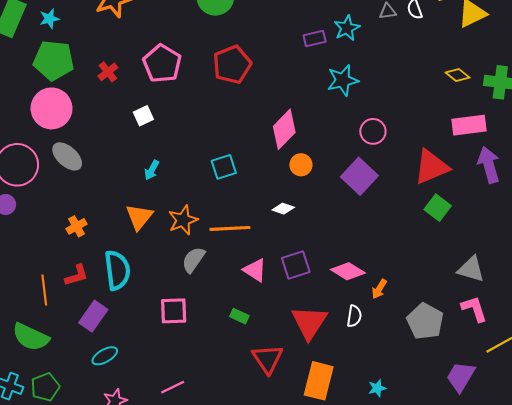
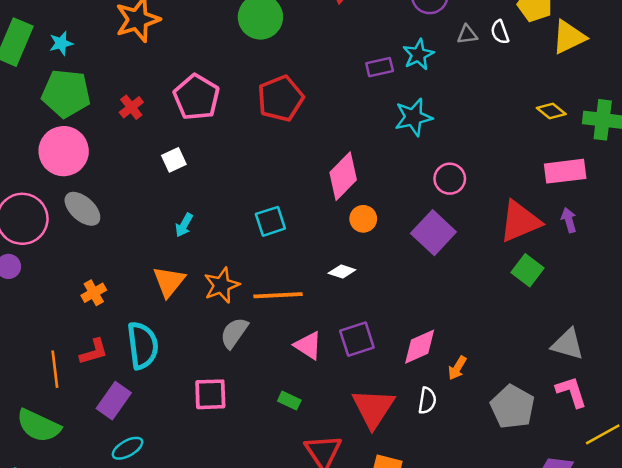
purple arrow: (489, 165) -> (569, 220), moved, size x0.6
pink diamond: (348, 271) -> (420, 347), turned -56

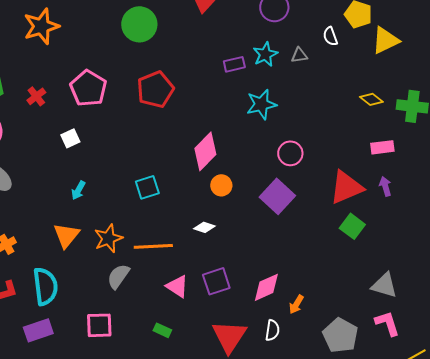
gray triangle: (467, 35) -> (299, 55), moved
pink rectangle: (565, 171) -> (382, 147), size x0.7
purple rectangle: (114, 401) -> (38, 330), moved, turned 36

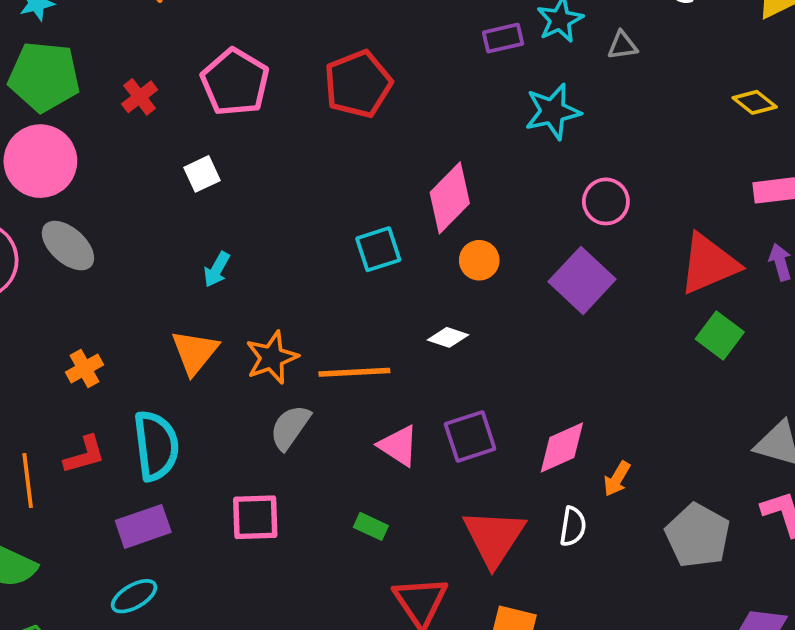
gray triangle: (299, 55) -> (622, 45), moved
cyan square: (147, 187) -> (378, 249), moved

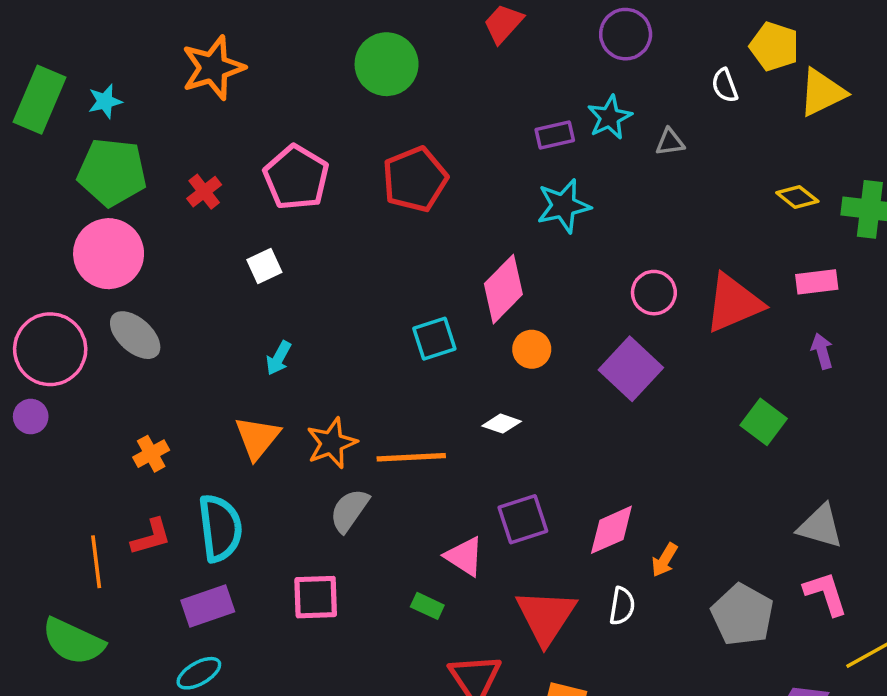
cyan star: (553, 112) -> (564, 206), moved
red triangle: (709, 264) -> (734, 303), moved
pink triangle: (398, 446) -> (464, 556), moved

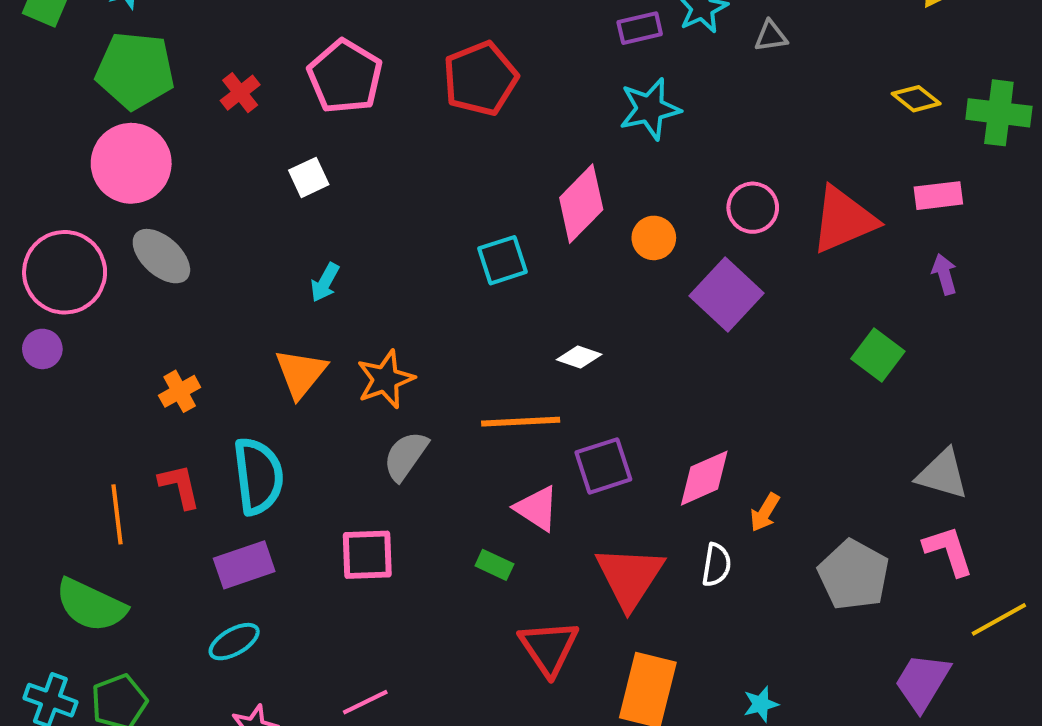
orange circle: (532, 349) -> (654, 238), moved
orange line: (411, 457) -> (521, 422), moved
red L-shape: (151, 537) -> (180, 486), turned -87

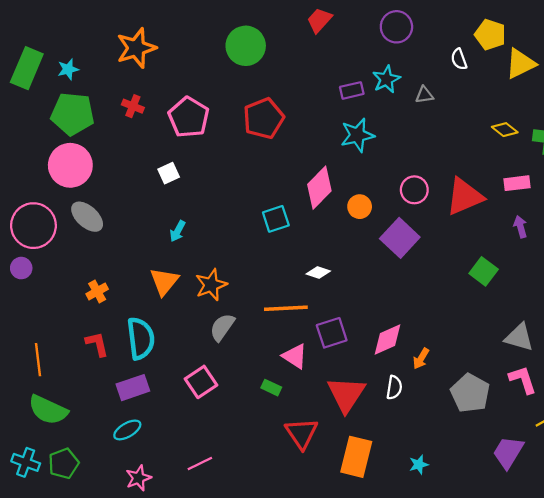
red cross: (240, 93) -> (133, 106), moved, turned -30
orange line: (117, 514) -> (38, 360), moved
pink square: (367, 555) -> (201, 382), turned -32

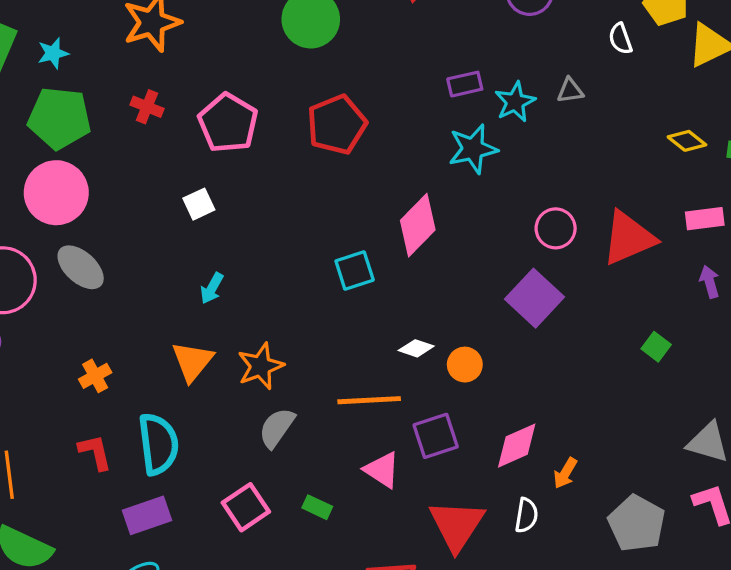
cyan star: (386, 79) -> (515, 102), moved
orange circle: (360, 207) -> (465, 365), moved
green square: (484, 271) -> (656, 347), size x0.7
green rectangle: (271, 388) -> (317, 507), moved

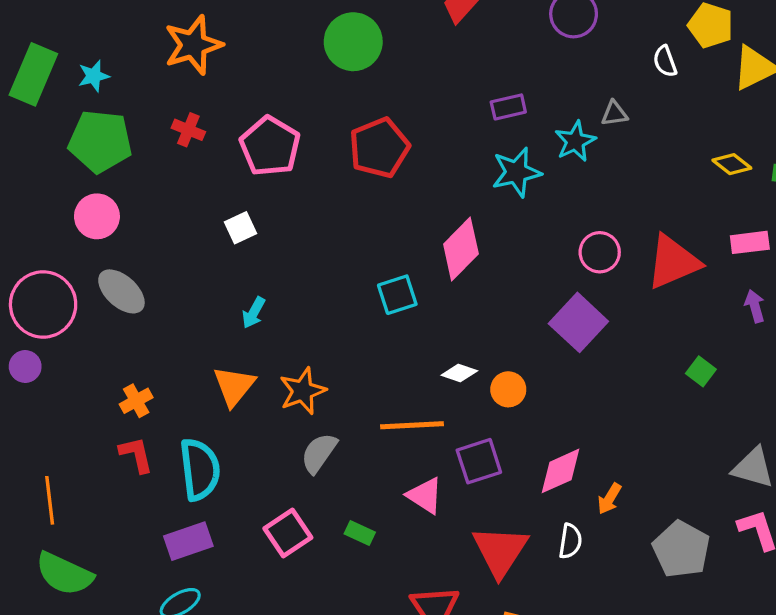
cyan star: (515, 102) -> (575, 141), moved
pink circle: (56, 193) -> (97, 216), size x0.7
red L-shape: (95, 452) -> (136, 455), moved

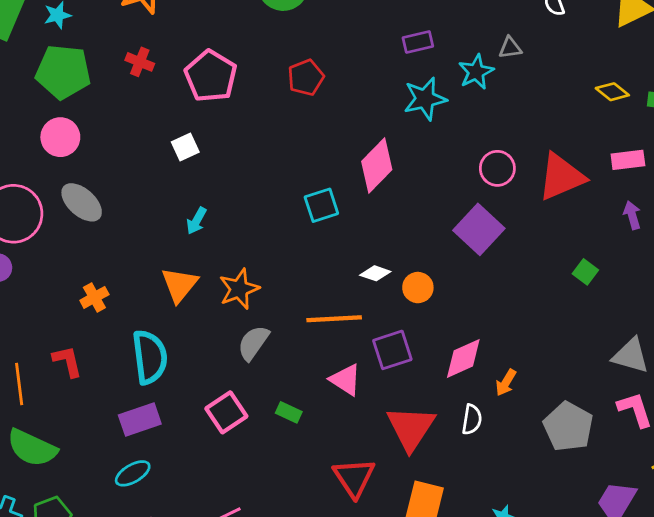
red pentagon: (379, 148) -> (306, 78), size x0.7
red L-shape: (136, 455) -> (67, 361), moved

